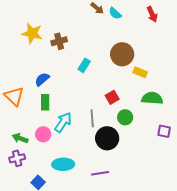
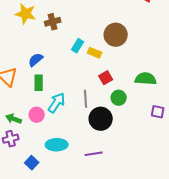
yellow rectangle: (140, 72) -> (95, 53), moved

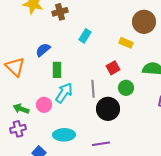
brown circle: (116, 35) -> (144, 22), moved
yellow rectangle: (95, 53) -> (126, 43), moved
green rectangle: (39, 83) -> (57, 70), moved

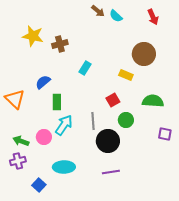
purple line: (101, 144) -> (111, 172), moved

